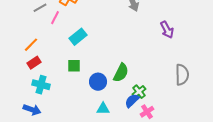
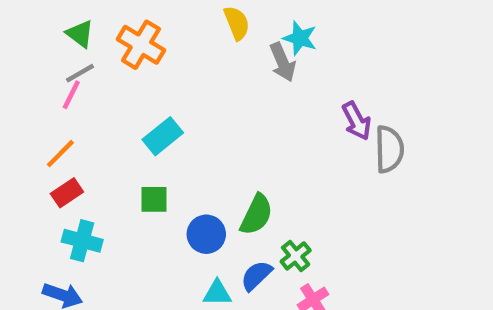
pink line: (55, 18) -> (71, 95), moved
gray semicircle: (182, 75) -> (389, 149), moved
blue semicircle: (132, 101) -> (256, 276), moved

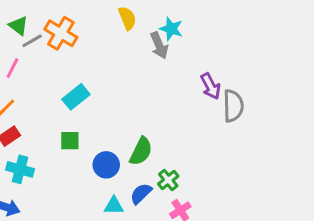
gray line: (80, 73) -> (32, 41), moved

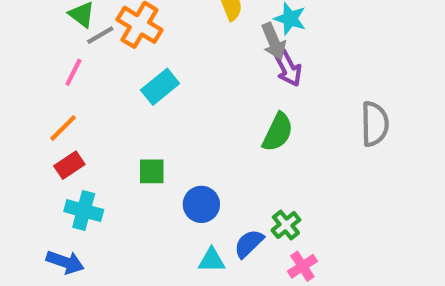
purple arrow: (211, 86) -> (288, 68), moved
cyan rectangle: (76, 97) -> (160, 87), moved
green semicircle: (141, 151) -> (278, 132), moved

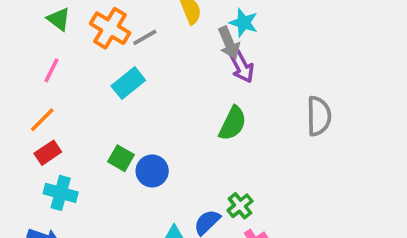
gray line: (100, 35) -> (145, 37), moved
green square: (152, 171) -> (121, 158), turned 30
blue circle: (201, 204) -> (152, 171), moved

